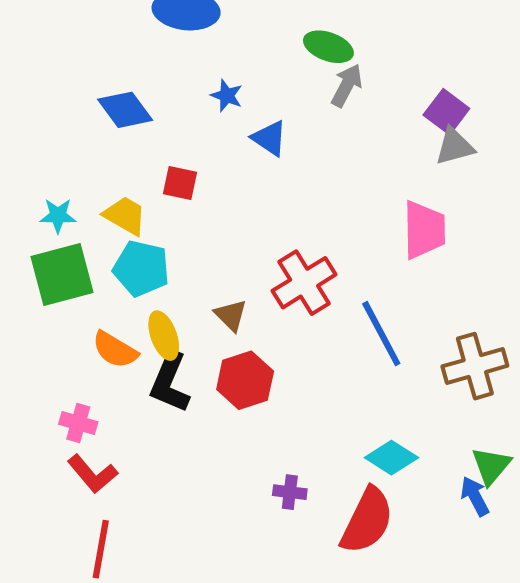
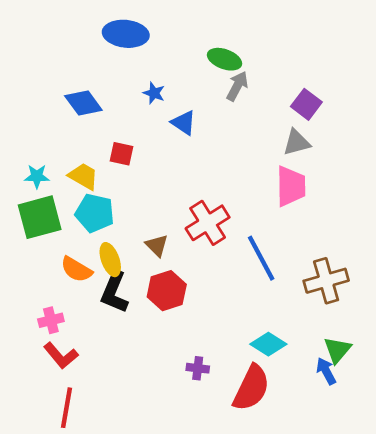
gray triangle: (455, 146) -> (296, 142), moved
pink cross: (78, 423) -> (51, 320), turned -30

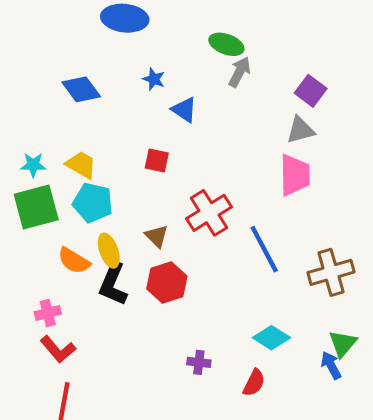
red square: (122, 154) -> (157, 160), moved
red semicircle: (251, 388) -> (254, 383), size x0.6

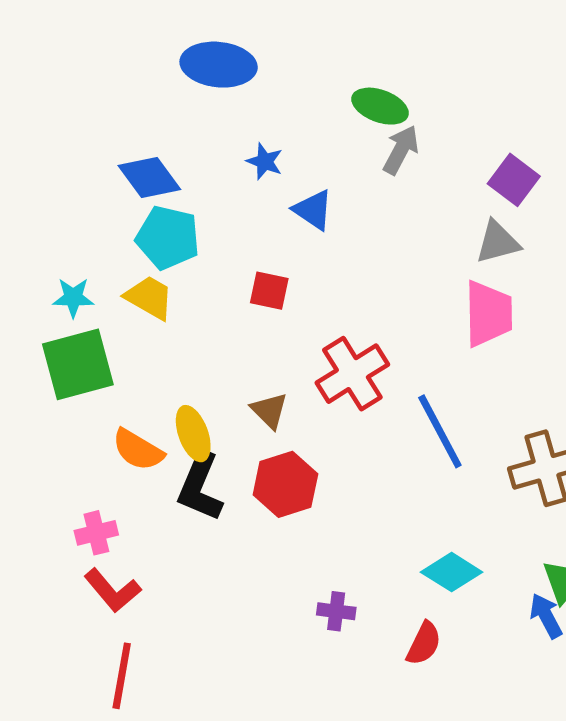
cyan pentagon: (93, 203) -> (168, 238), moved

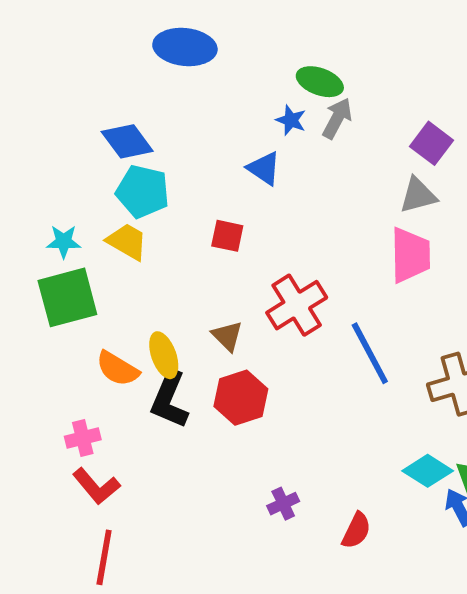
blue star: (265, 161) -> (291, 120), moved
cyan diamond: (452, 572) -> (428, 471), moved
purple cross: (336, 611) -> (283, 504), turned -32

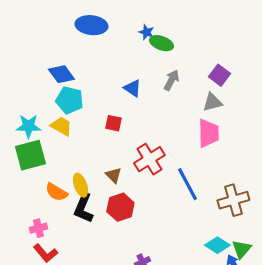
gray arrow: (337, 118) -> (171, 80), moved
blue star: (291, 120) -> (146, 32), moved
cyan star: (64, 242) -> (28, 126), size x1.4

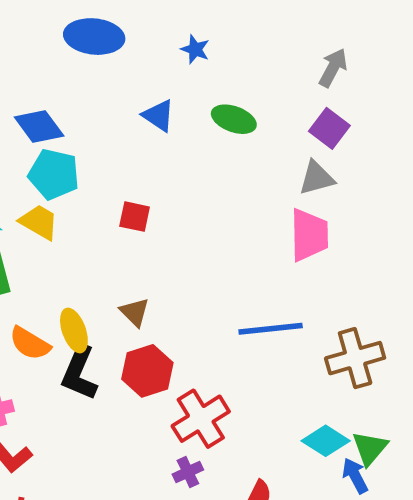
green ellipse: (161, 43) -> (234, 119), moved
gray arrow: (171, 80) -> (333, 68), moved
blue triangle: (132, 88) -> (158, 116), moved
red cross: (149, 159) -> (201, 419), moved
blue line: (187, 184) -> (271, 329), turned -68

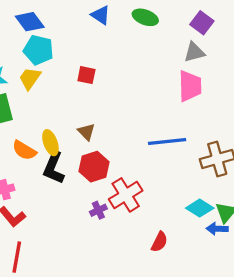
yellow trapezoid: (39, 222) -> (30, 78), turned -85
purple cross: (188, 472) -> (98, 210), moved
blue arrow: (355, 476) -> (217, 229), turned -60

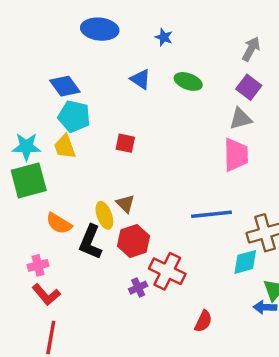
yellow trapezoid: (30, 78) -> (65, 147), turned -55
yellow ellipse: (50, 143) -> (104, 215), moved
red cross: (126, 195) -> (167, 271), turned -32
cyan diamond: (200, 208) -> (245, 262), moved, turned -48

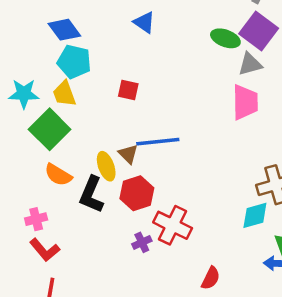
green ellipse: (188, 81) -> (225, 38), moved
purple square: (249, 87) -> (259, 31), size x1.4
green square: (29, 180) -> (50, 129), moved, turned -30
blue line: (211, 214) -> (158, 142), moved

